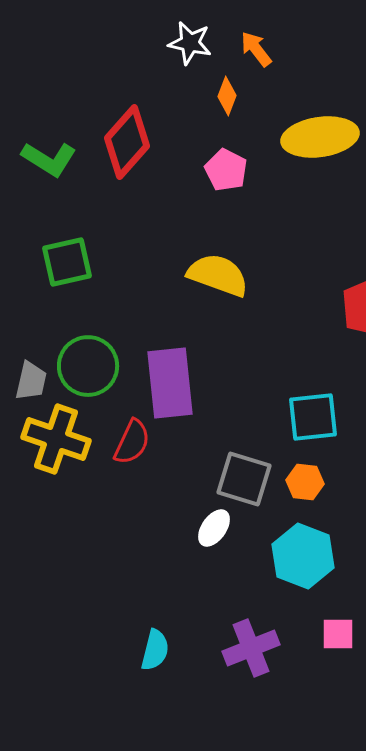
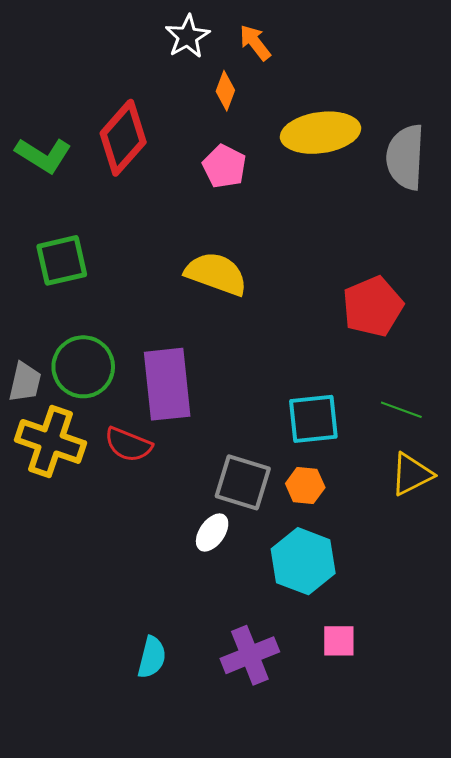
white star: (190, 43) -> (188, 36), turned 30
red semicircle: (132, 442) -> (128, 445), turned 87

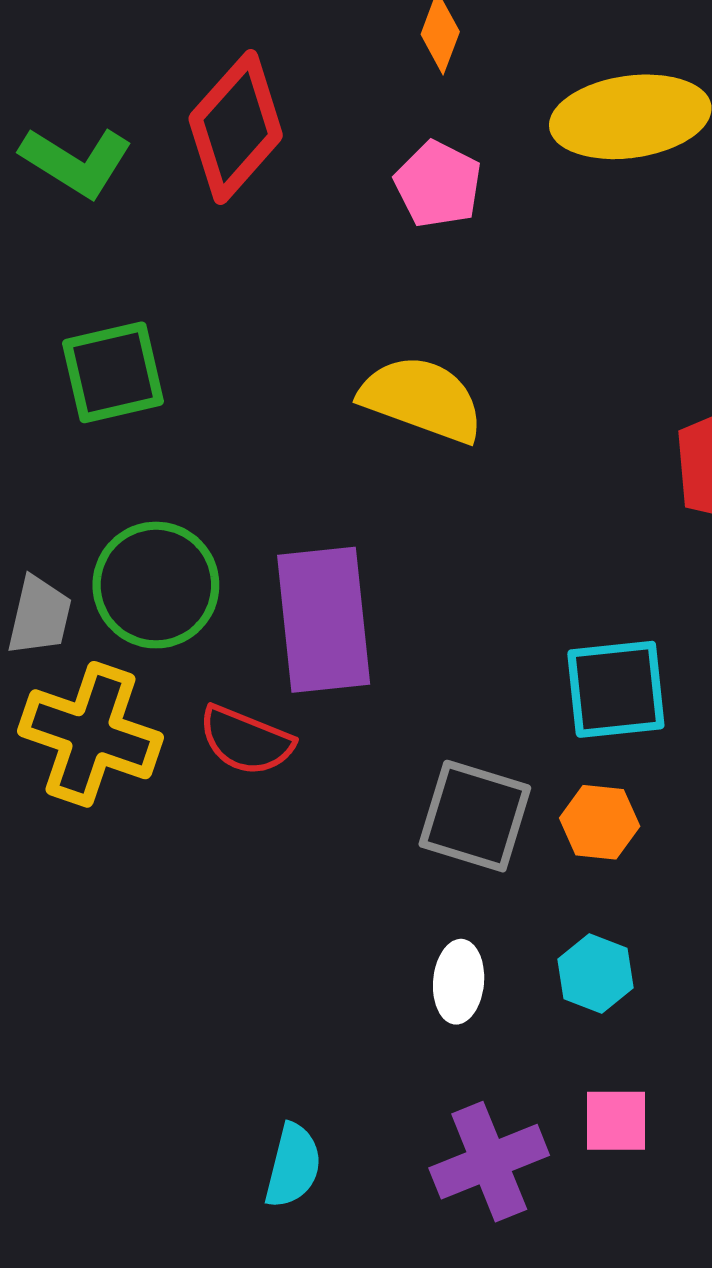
white ellipse: (212, 532) -> (459, 982), moved, turned -30
cyan hexagon: (303, 561) -> (596, 974), size x0.6
pink square: (339, 641) -> (616, 1121), moved

